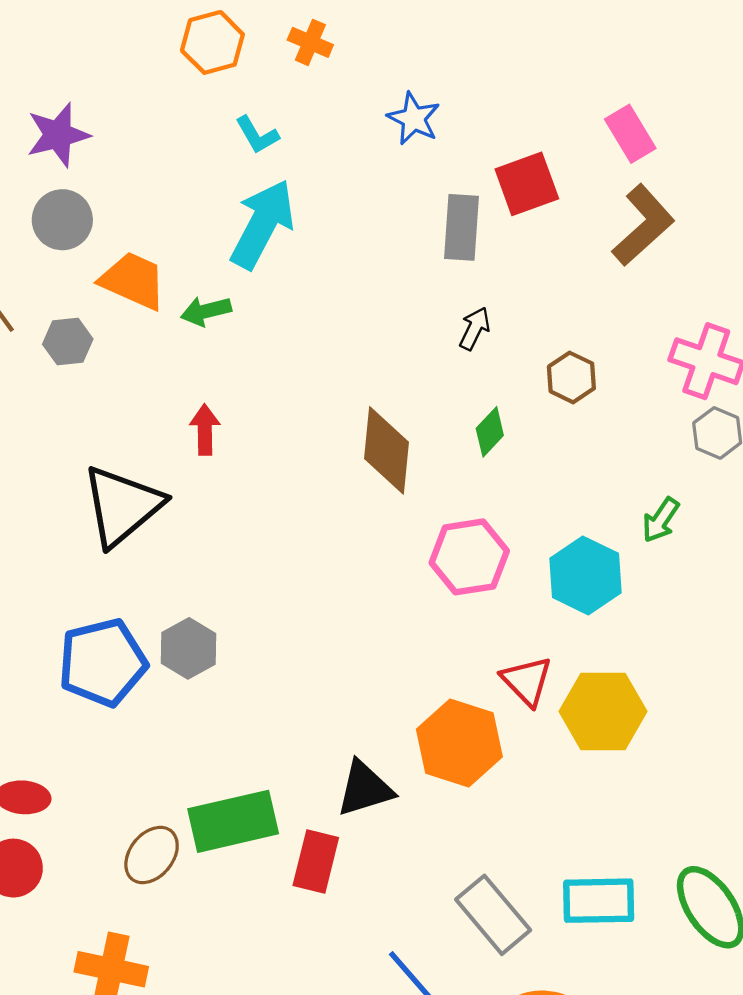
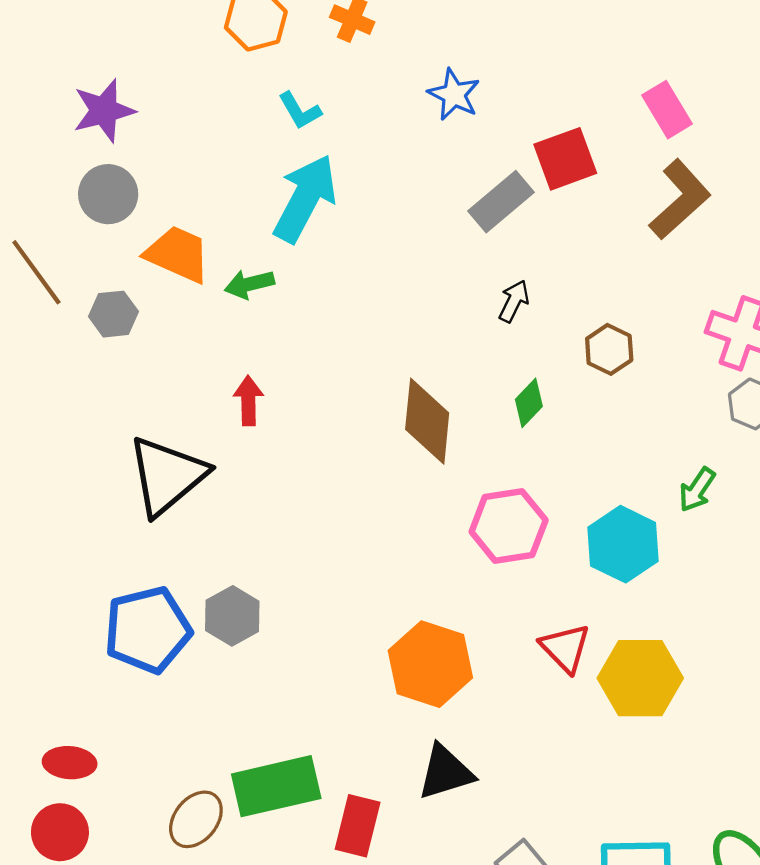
gray rectangle: (462, 227) -> (501, 202), turned 46
orange hexagon: (459, 743) -> (430, 664), moved
black triangle: (365, 789) -> (445, 772), moved

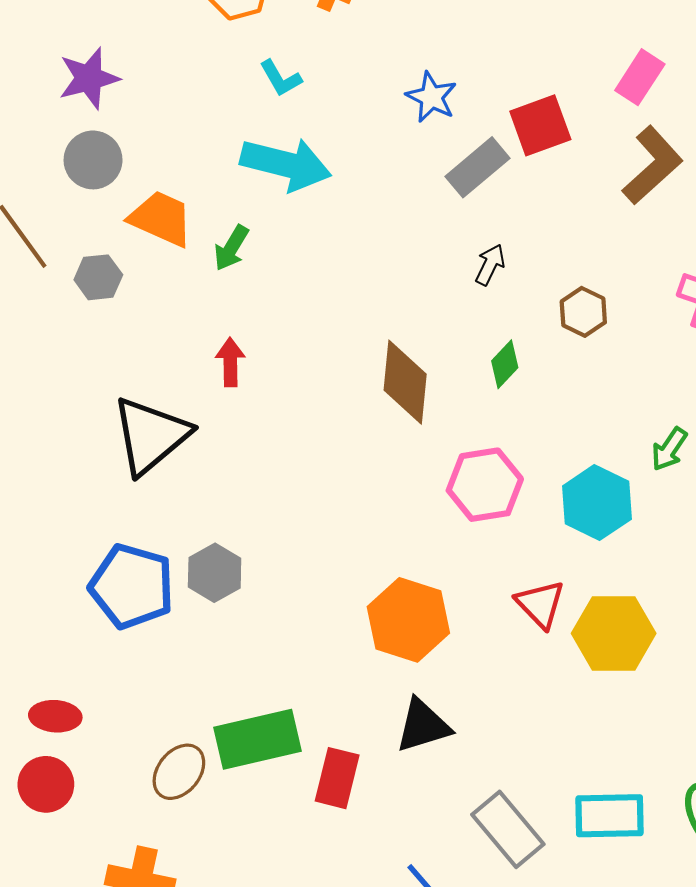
blue star: (454, 95) -> (431, 97), moved
pink rectangle: (667, 110) -> (640, 77), turned 64
cyan arrow: (305, 198) -> (286, 164), turned 76
green arrow: (249, 284) -> (231, 248), turned -45
blue pentagon: (148, 630) -> (132, 586), turned 30

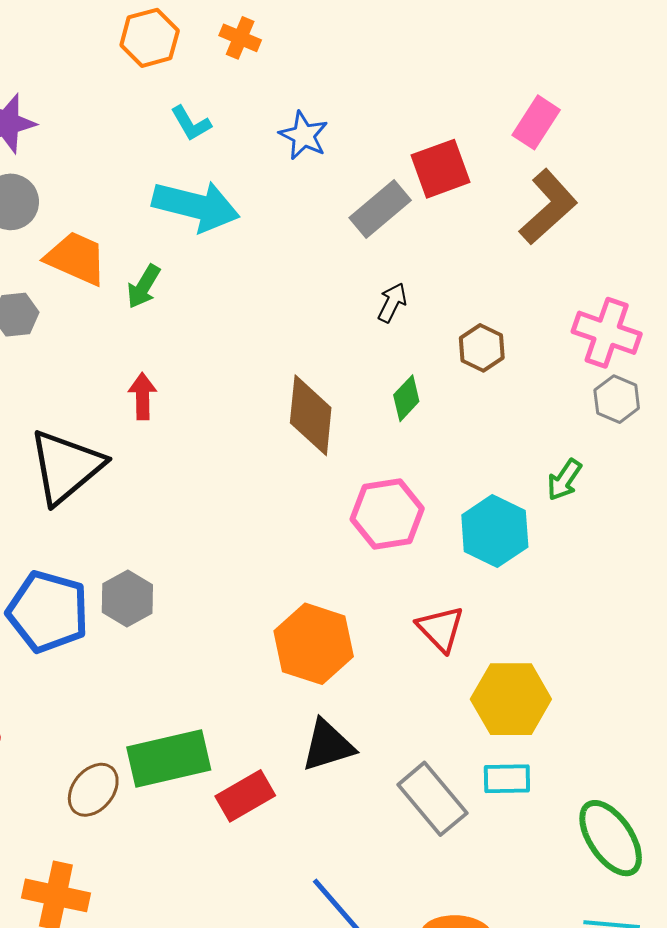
blue star: (431, 97) -> (304, 135), moved
yellow hexagon: (614, 633) -> (511, 699), moved
red rectangle: (337, 778) -> (245, 796), turned 46
cyan rectangle: (609, 816) -> (507, 779), moved, size x0.7
gray rectangle: (508, 829) -> (432, 799), moved

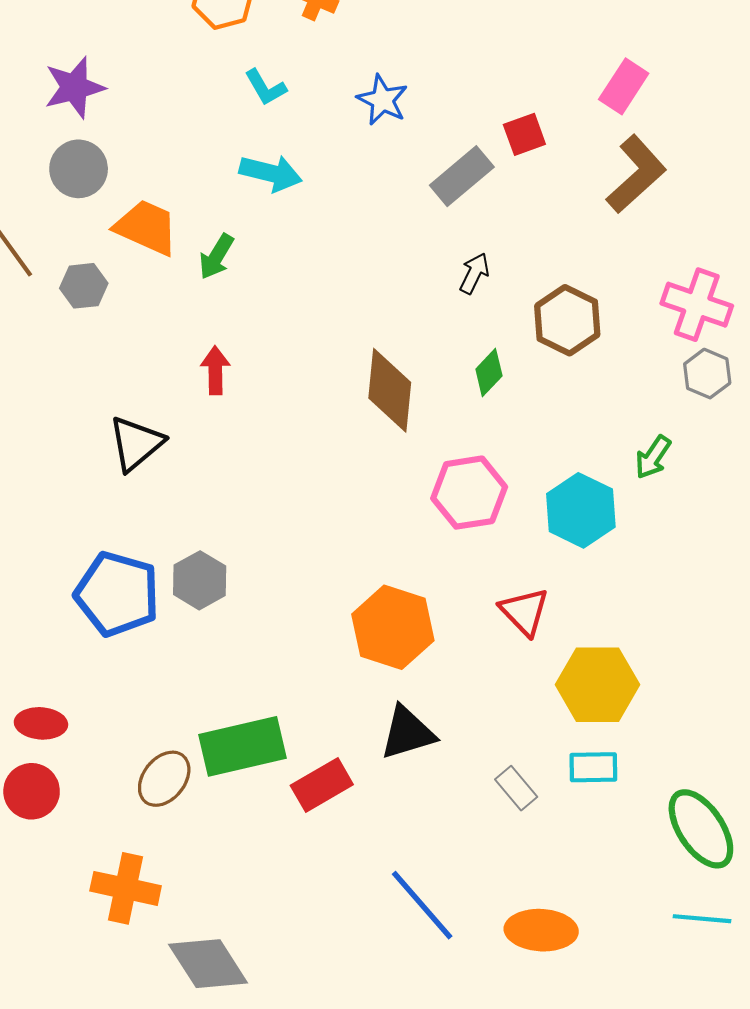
red square: (440, 169) -> (524, 134), size x0.7
cyan arrow: (196, 206) -> (271, 173), size x0.7
brown hexagon: (482, 348) -> (567, 320), size x1.4
black triangle: (66, 467) -> (136, 444), size x0.7
gray rectangle: (432, 799) -> (516, 788), size x0.6

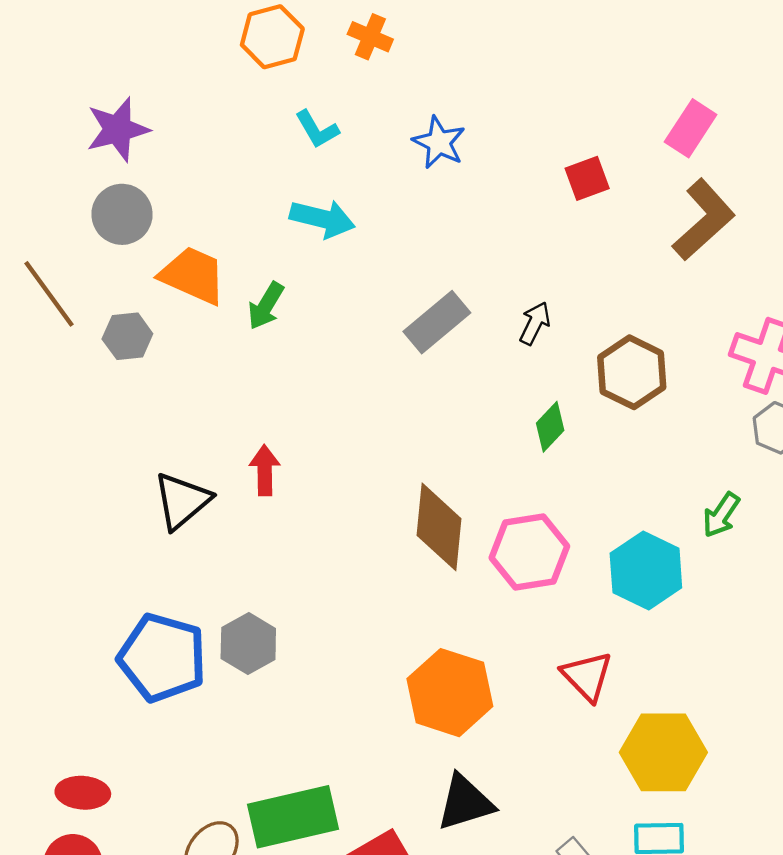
gray rectangle: (462, 176) -> (437, 322), moved
red arrow: (215, 370) -> (265, 470), moved
brown diamond: (390, 390) -> (439, 527), moved

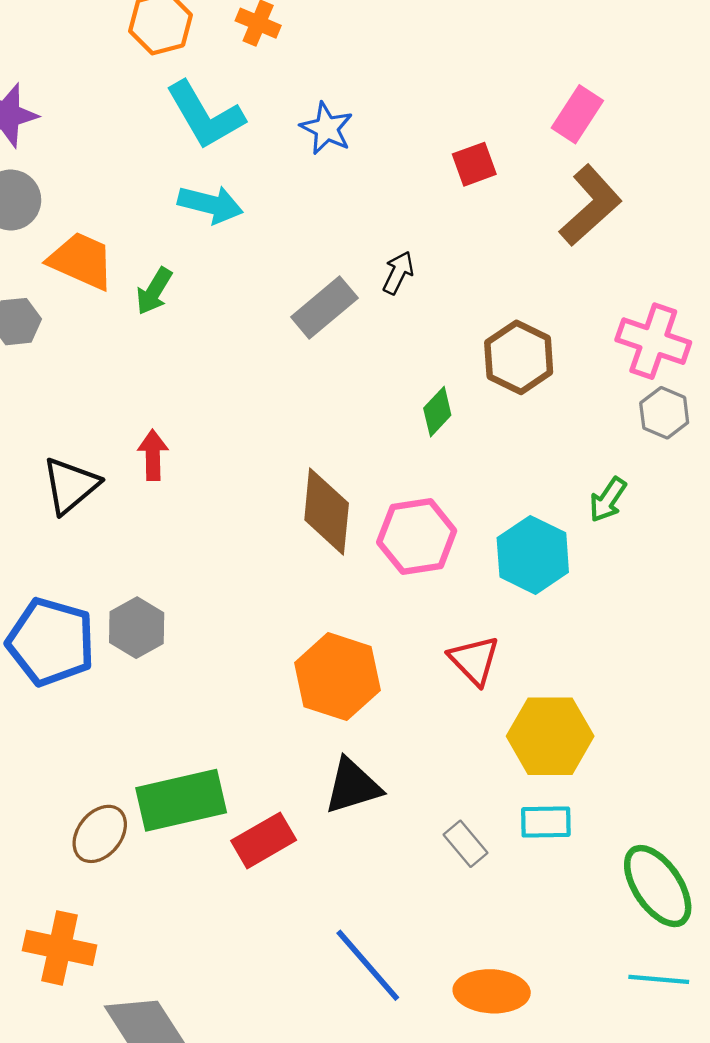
cyan L-shape: (317, 129) -> (205, 115), size x1.8
black arrow: (535, 323) -> (398, 273), moved

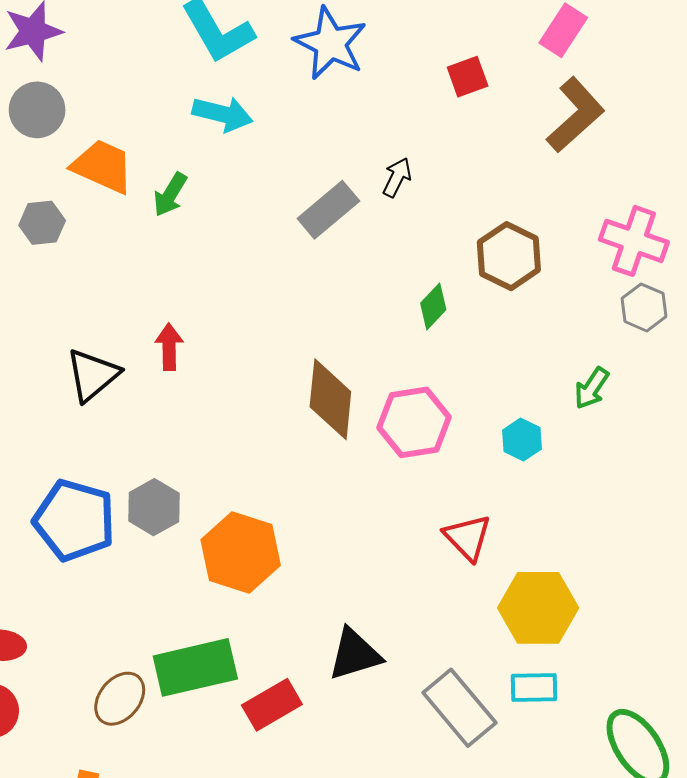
blue star: (327, 128) -> (330, 43), size x1.5
cyan hexagon: (533, 555) -> (522, 440), size x0.6
orange hexagon: (337, 677) -> (241, 552), moved
gray rectangle: (466, 844) -> (459, 708), size x1.8

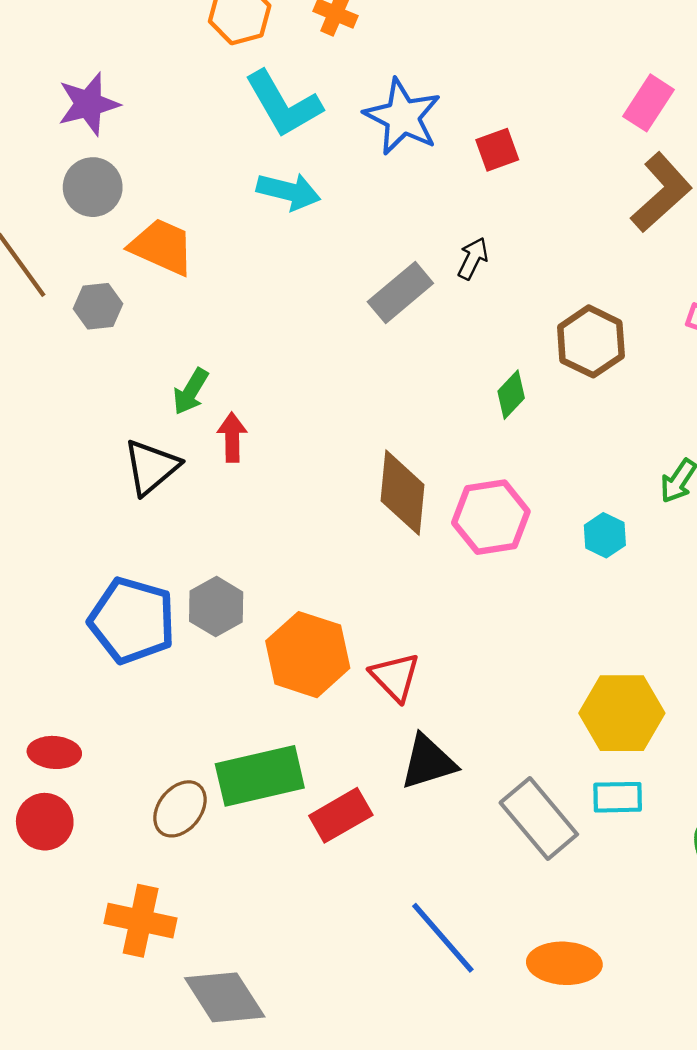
red square: (468, 77) -> (497, 150), moved
green arrow: (170, 195) -> (191, 392), moved
red triangle: (468, 537) -> (395, 677), moved

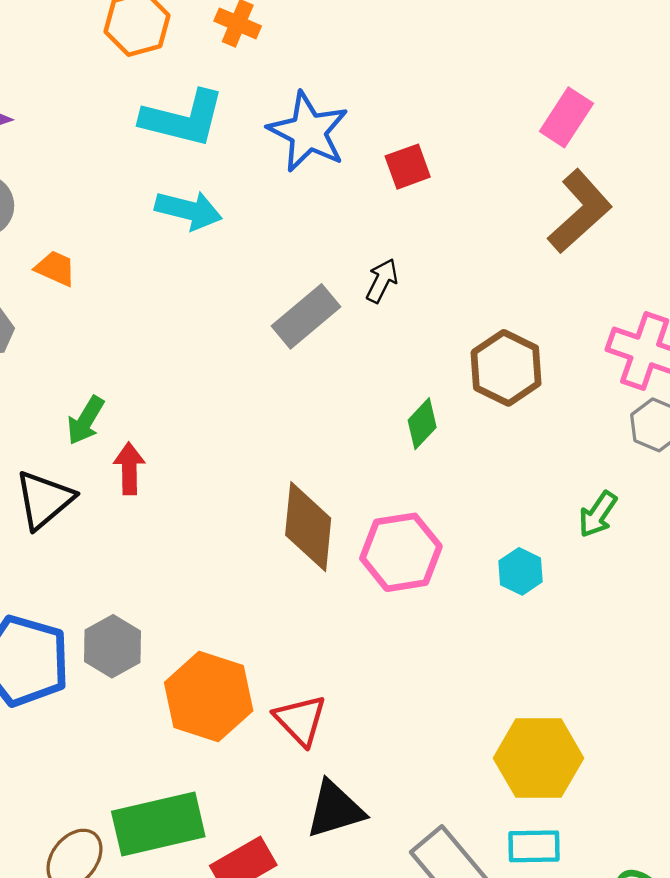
cyan L-shape: (283, 104) -> (183, 118), turned -46
orange trapezoid: (162, 247) -> (55, 268), size x0.6

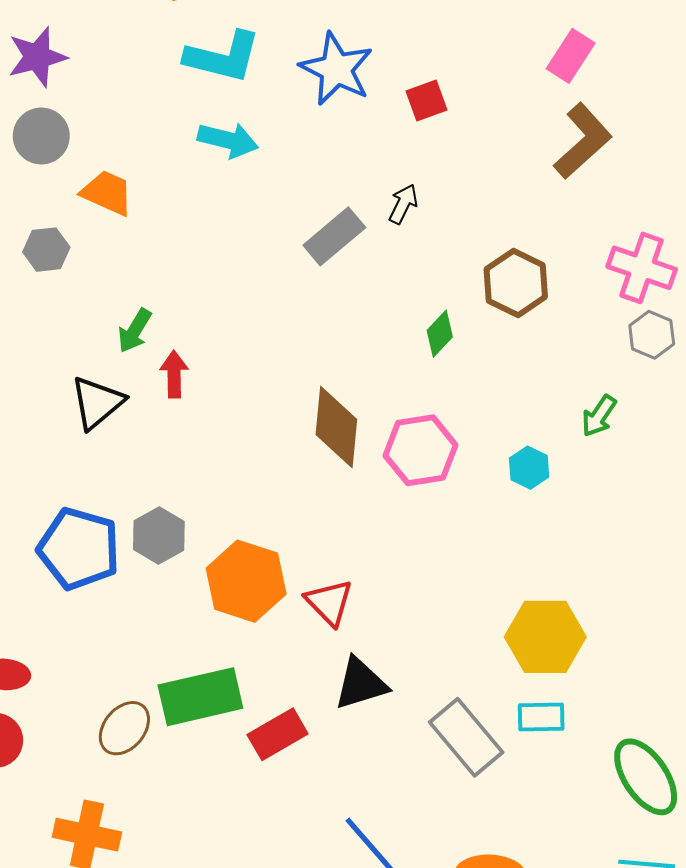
orange trapezoid: (55, 268) -> (107, 193), size x1.4

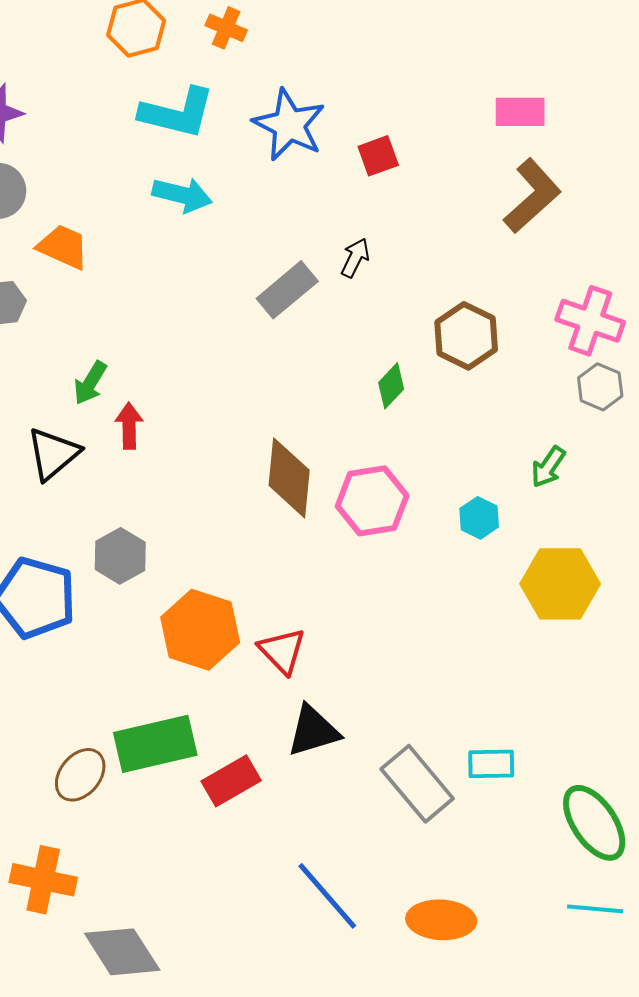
pink rectangle: (571, 56) -> (520, 112), turned 57
gray hexagon: (159, 536) -> (120, 556), moved
yellow hexagon: (545, 637) -> (560, 584), moved

